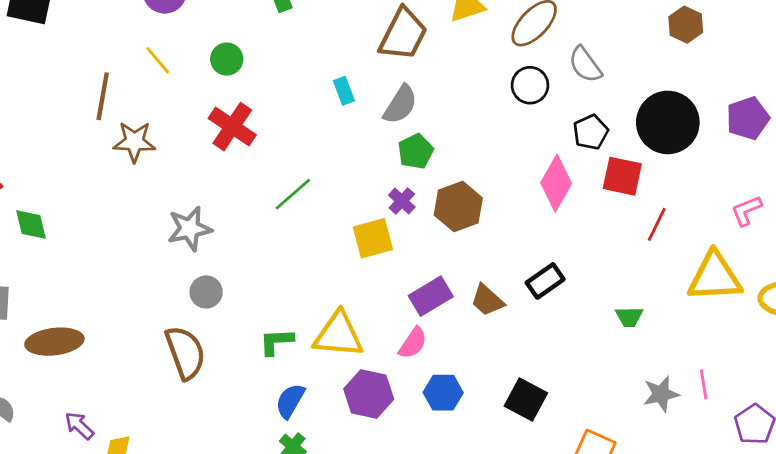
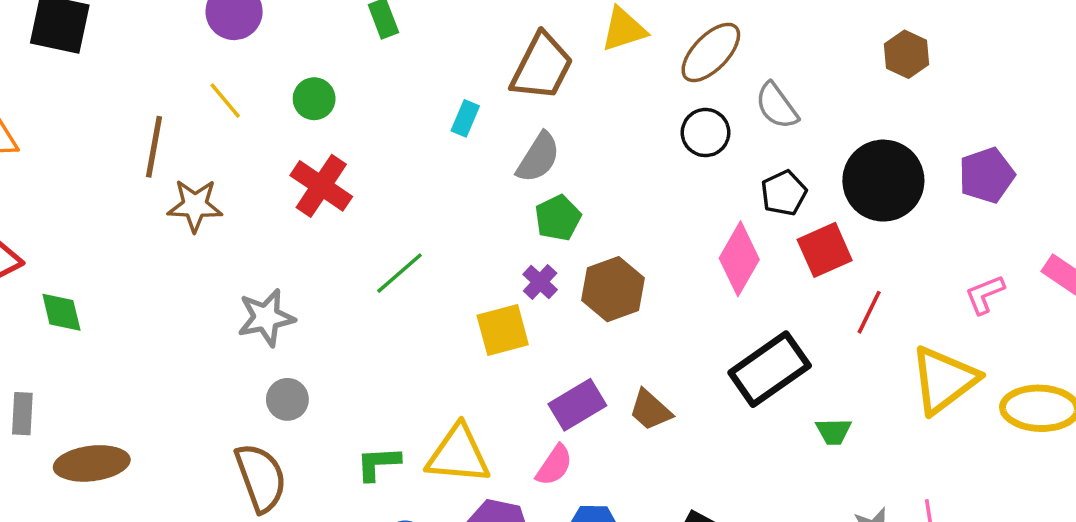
cyan rectangle: (344, 91) -> (465, 118), moved, turned 44
red square: (622, 176) -> (825, 250), turned -36
yellow triangle: (715, 277) -> (944, 380), turned -34
black rectangle: (545, 281) -> (770, 369), moved, size x1.6

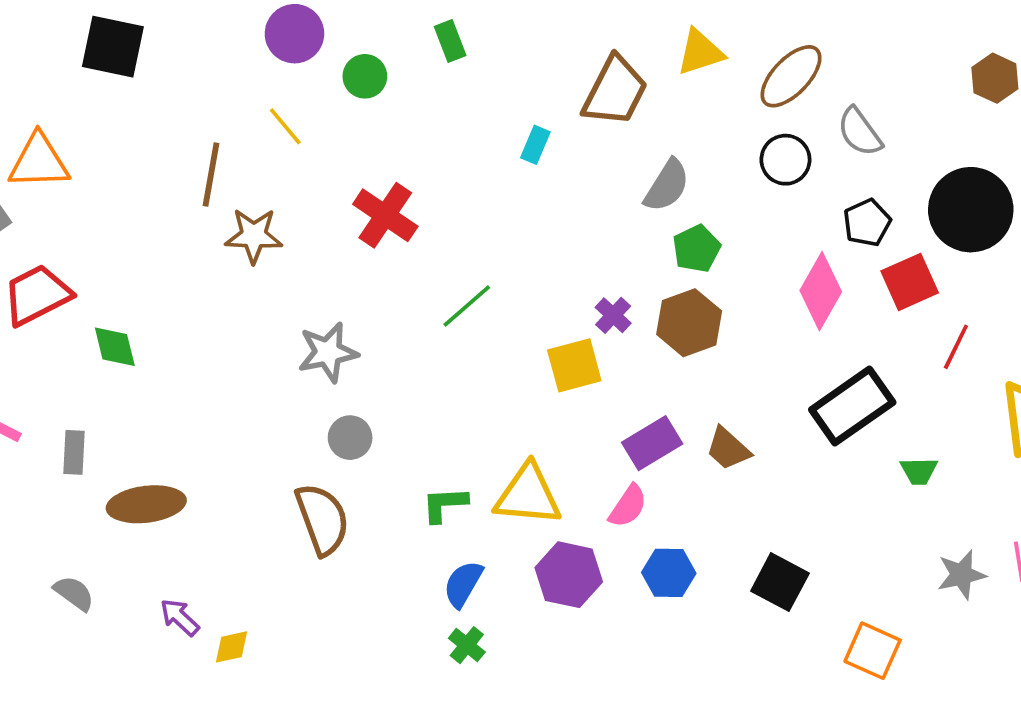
green circle: (314, 99) -> (365, 76), moved
gray semicircle: (538, 157) -> (667, 186), moved
green pentagon: (558, 218) -> (697, 249), moved

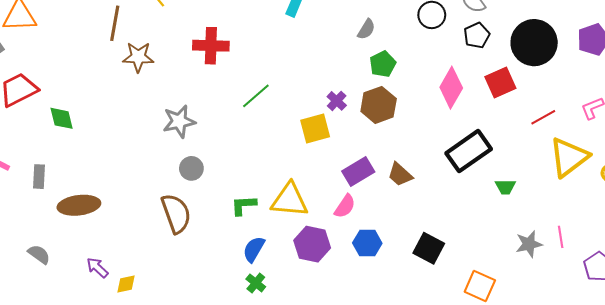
gray semicircle: (667, 186) -> (366, 29), size x0.7
red cross: (385, 215) -> (211, 46), turned -32
black pentagon: (867, 223) -> (477, 35), moved
red line: (956, 347) -> (543, 117), moved, turned 35

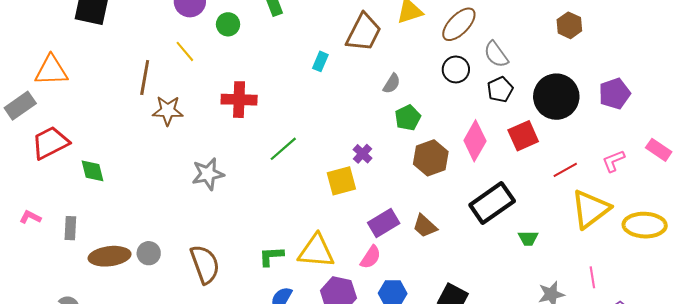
brown hexagon: (379, 105) -> (431, 158), moved
gray circle: (191, 168) -> (149, 253), moved
pink line: (561, 237) -> (592, 277), moved

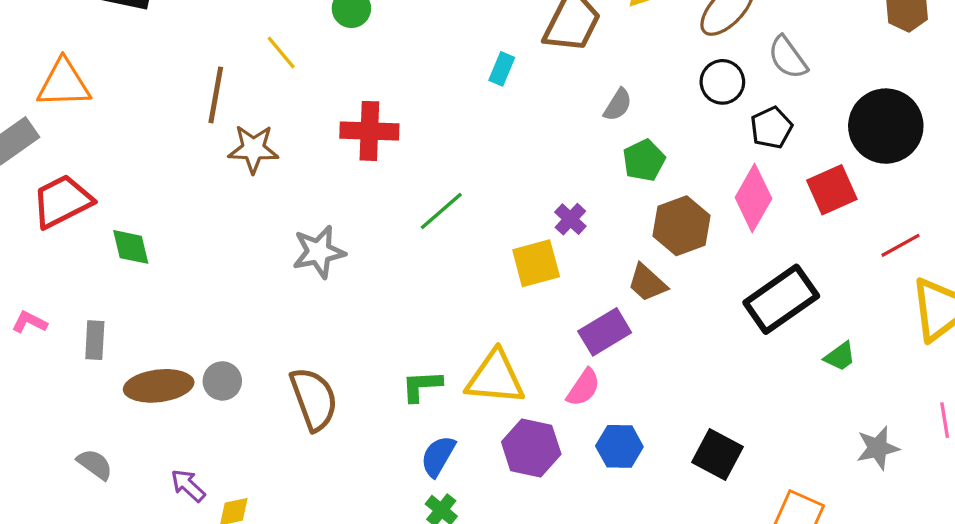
black pentagon: (500, 90) -> (771, 128), moved
brown trapezoid: (425, 226) -> (647, 283), moved
green trapezoid: (528, 238) -> (840, 356), turned -35

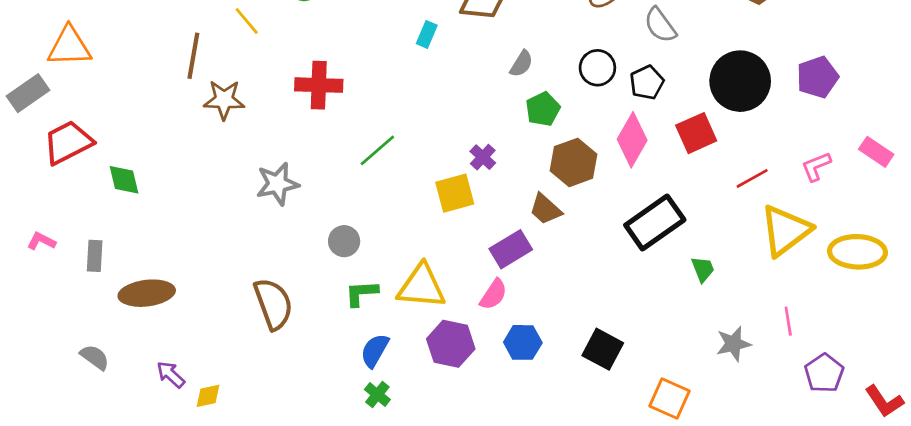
black circle: (722, 82) -> (597, 68), moved
green trapezoid: (840, 356) -> (703, 269), turned -76
gray circle: (222, 381) -> (344, 241), moved

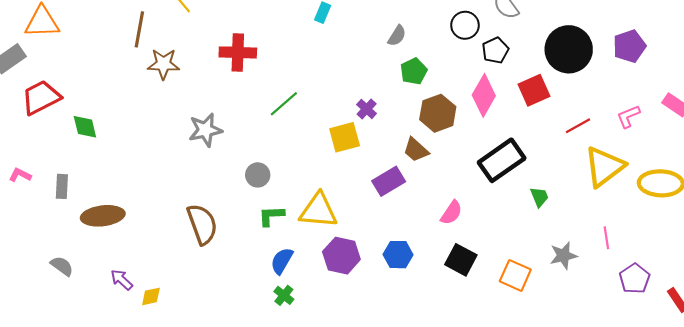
black circle: (597, 68) -> (465, 25), moved
pink semicircle: (493, 294) -> (451, 213), moved
orange square: (669, 399) -> (515, 275), moved

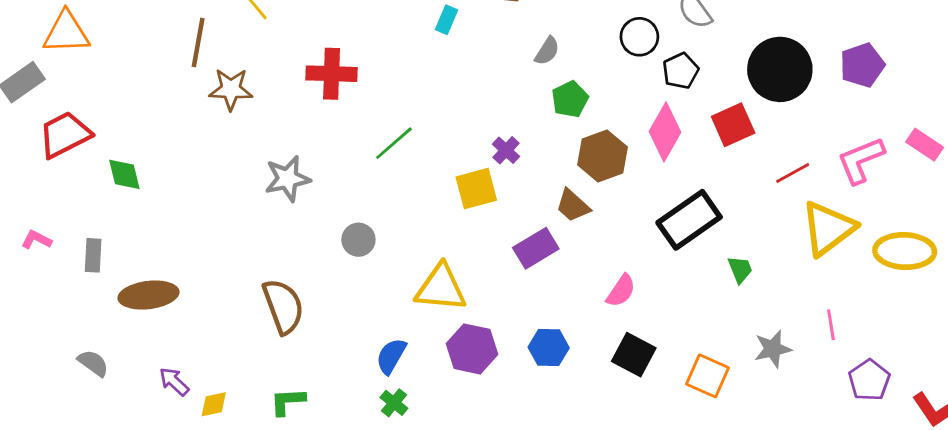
pink L-shape: (628, 116) -> (861, 160), size x1.5
green L-shape: (271, 216) -> (288, 401), moved

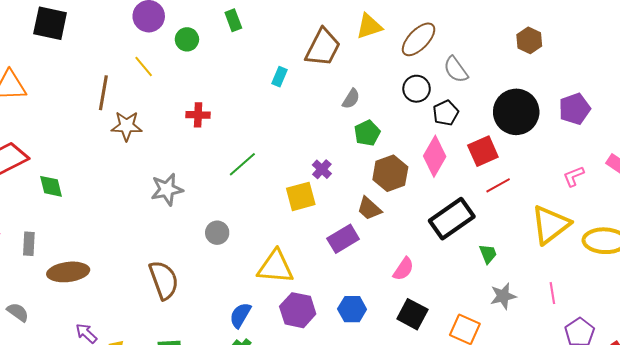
red cross: (332, 74) -> (198, 115), size x0.7
pink L-shape: (861, 160) -> (574, 176), size x0.6
red line: (793, 173) -> (498, 185), moved
gray star: (773, 349) -> (503, 296), moved
gray semicircle: (93, 363) -> (18, 312), moved

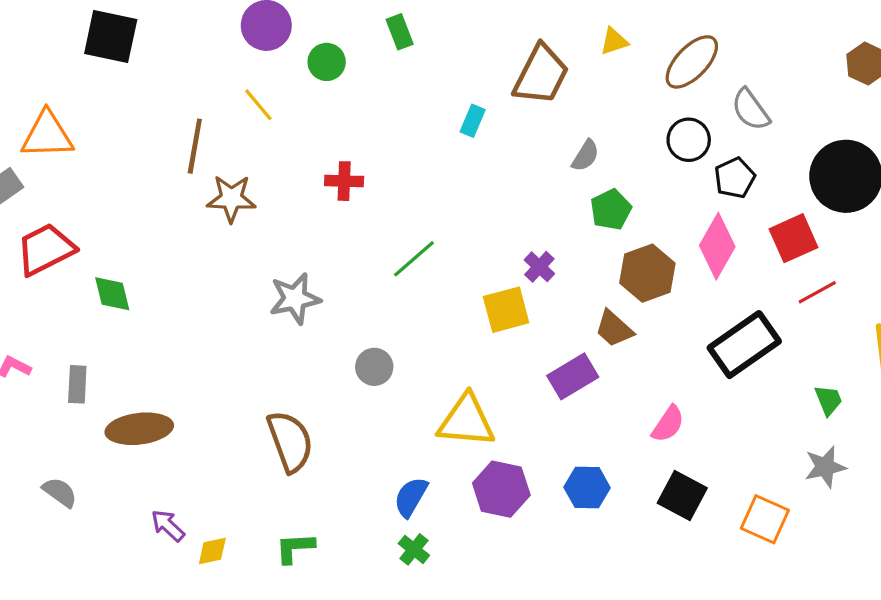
yellow triangle: (369, 26) -> (614, 41), size x0.7
green trapezoid: (488, 254) -> (828, 400), moved

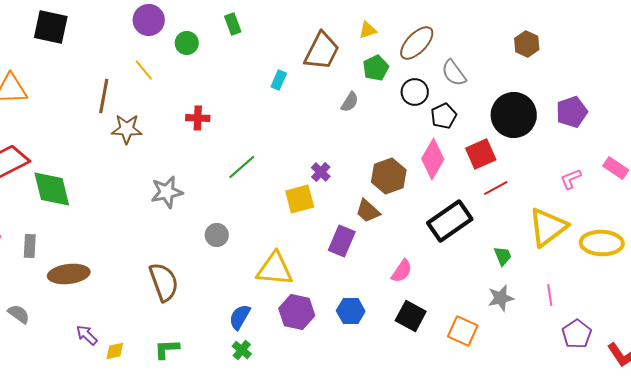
green pentagon: (611, 210) -> (376, 68), moved
green diamond: (112, 294) -> (52, 189), size x1.6
purple rectangle: (573, 376) -> (342, 241), turned -36

